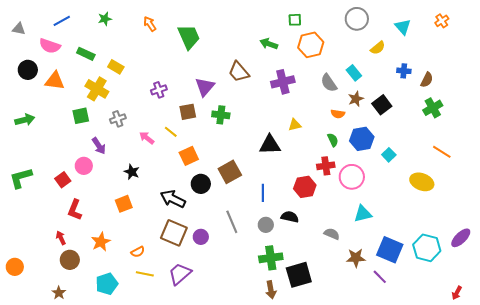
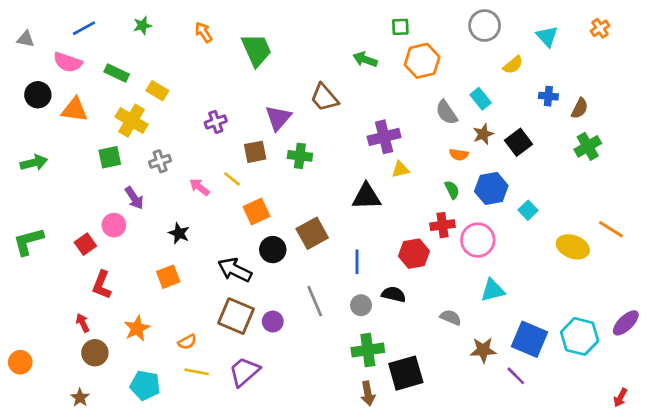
purple cross: (283, 82) -> (384, 137), moved
orange line: (442, 152) -> (611, 229), moved
cyan pentagon: (107, 284) -> (145, 385), turned 30

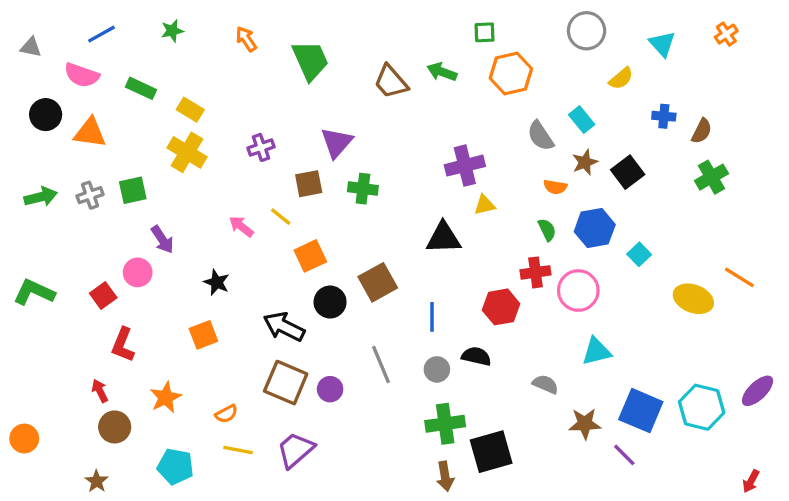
brown trapezoid: (324, 97) -> (391, 82), moved
yellow cross: (132, 121) -> (187, 152), moved
gray cross: (160, 161) -> (90, 195), moved
green L-shape: (28, 241) -> (34, 292), turned 40

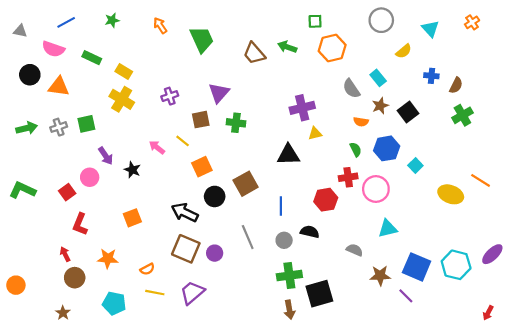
black star: (217, 282) -> (132, 170), moved
orange star: (166, 397) -> (108, 258), turned 30

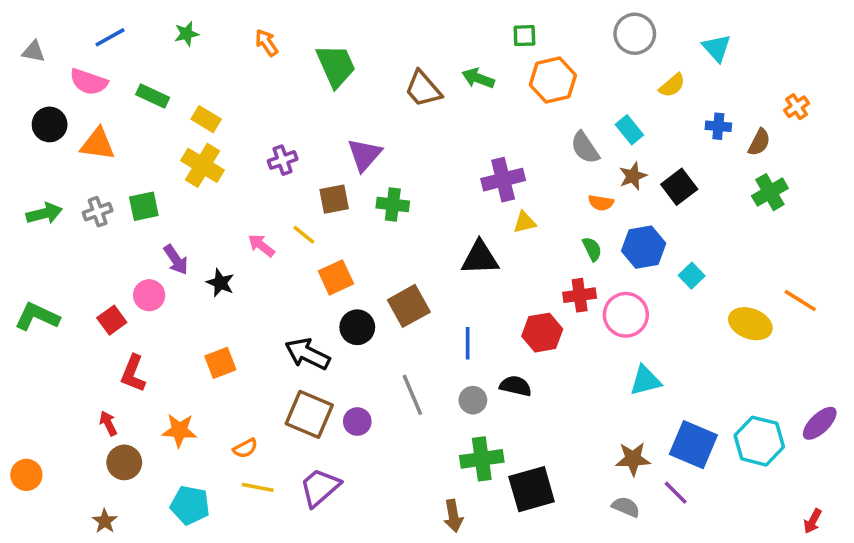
orange cross: (472, 22) -> (797, 107), moved
gray semicircle: (355, 250) -> (626, 507), moved
brown arrow: (289, 310) -> (453, 516), moved

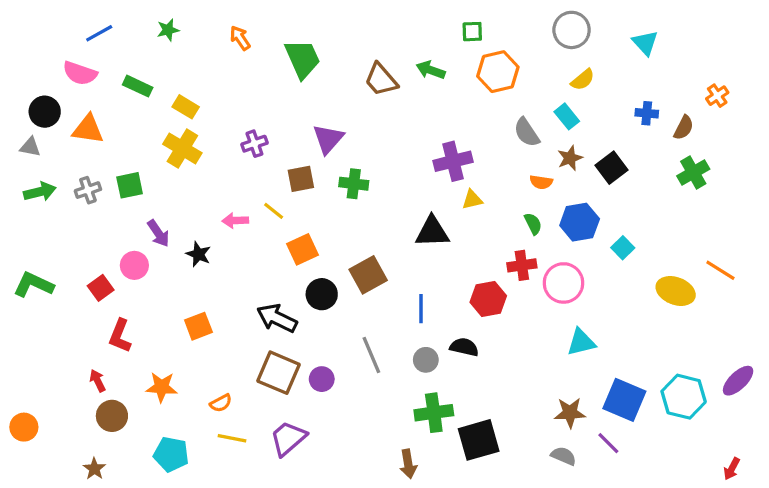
gray triangle: (34, 52) -> (30, 147), moved
yellow semicircle: (672, 85) -> (583, 80), moved
pink arrow: (261, 245) -> (235, 221), turned -40

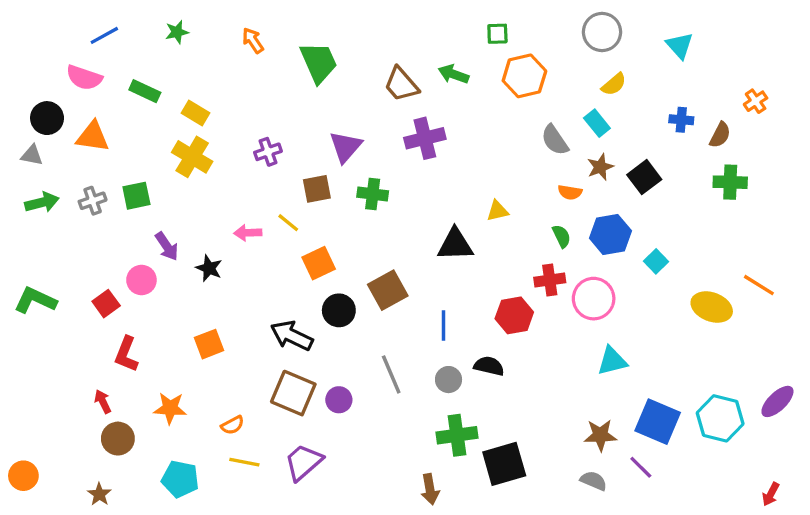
purple cross: (453, 161) -> (425, 138), moved
green cross: (693, 172) -> (730, 182), turned 32
orange circle: (24, 427) -> (23, 476), moved

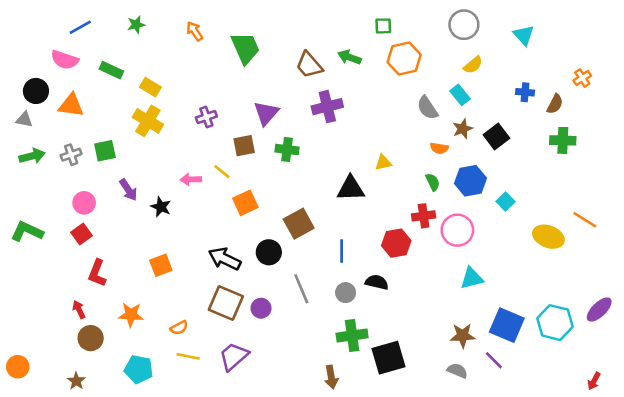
pink circle: (141, 280) -> (84, 203), moved
black circle: (339, 310) -> (269, 252), moved

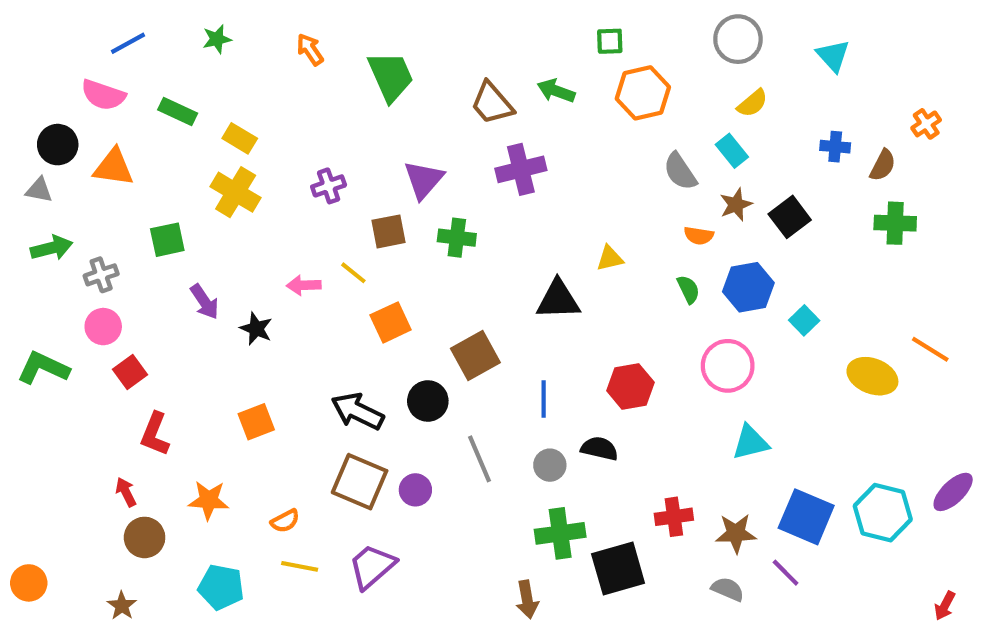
gray cross: (71, 155) -> (101, 275), moved
pink circle: (84, 203) -> (103, 327), moved
red cross: (424, 216) -> (674, 517), moved

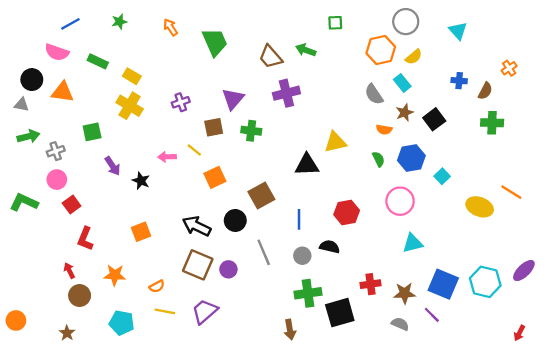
orange hexagon: (643, 93) -> (381, 50), moved
yellow triangle: (610, 258) -> (335, 142), size x1.5

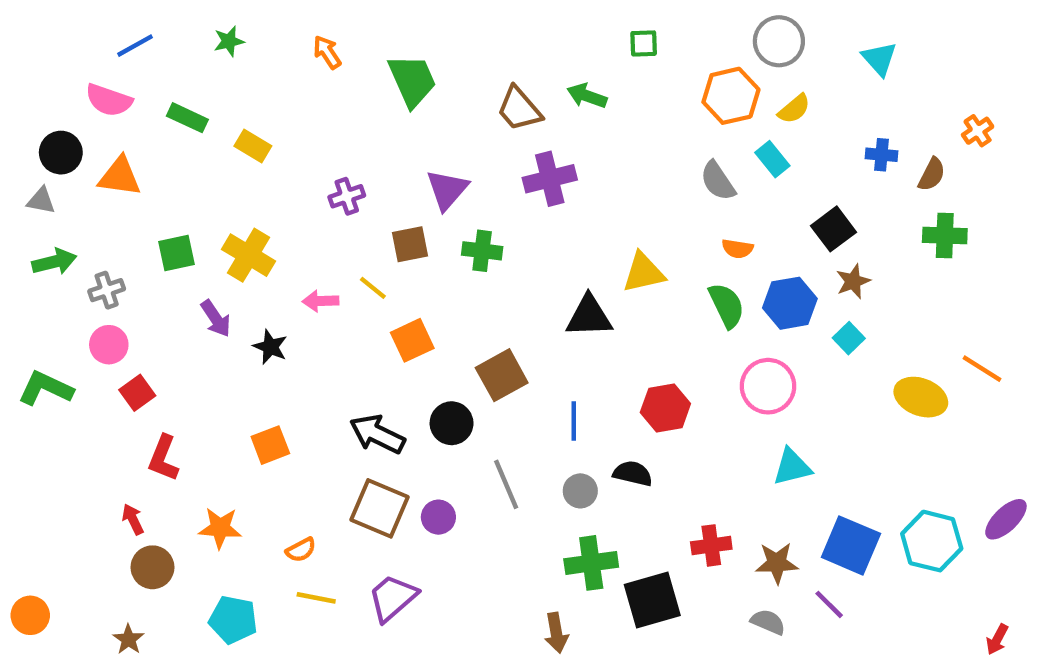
yellow cross: (130, 106) -> (249, 255), moved
brown star: (405, 113) -> (853, 281), moved
green semicircle: (378, 159) -> (727, 305), size x1.5

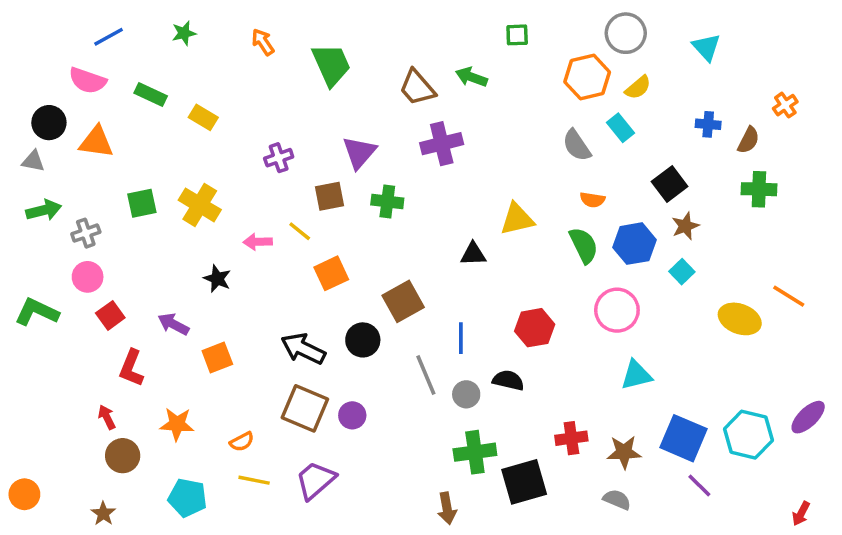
black triangle: (589, 316) -> (473, 254), size x0.7
purple arrow: (216, 318) -> (173, 324), moved, turned 152
gray line: (506, 484) -> (426, 375), moved
purple line: (829, 604) -> (699, 485), moved

